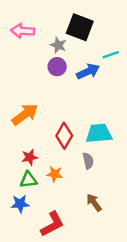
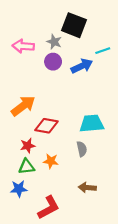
pink arrow: (22, 31) -> (23, 46), moved
red diamond: (64, 136) -> (46, 126), moved, turned 70
brown arrow: (94, 203) -> (87, 188), turned -49

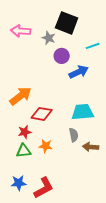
pink arrow: (23, 46) -> (21, 31), moved
purple circle: (53, 62) -> (62, 56), moved
blue arrow: (82, 66) -> (79, 72), moved
brown arrow: (87, 188) -> (91, 147), moved
blue star: (19, 189) -> (19, 183), moved

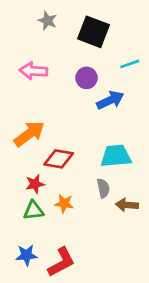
pink arrow: (21, 31) -> (33, 71), moved
gray star: (49, 38) -> (47, 21), moved

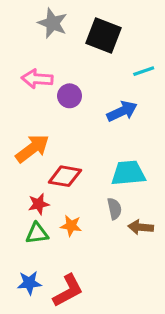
gray star: (47, 21) -> (53, 23), size x1.4
purple circle: (87, 78) -> (70, 96), moved

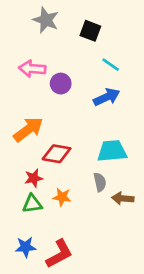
black square: (104, 36) -> (90, 31), size x0.7
cyan line: (144, 71) -> (111, 65), moved, turned 54

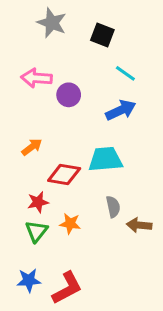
orange arrow: (28, 129) -> (32, 147), size x0.6
cyan trapezoid: (112, 151) -> (105, 159), moved
green triangle: (32, 204) -> (36, 231), turned -45

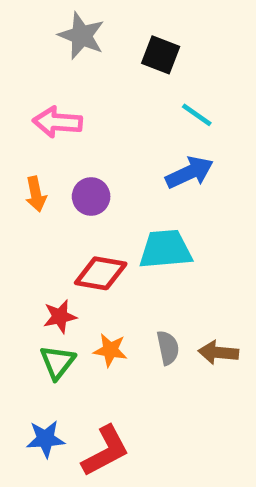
purple circle: (69, 95) -> (91, 197), moved
orange arrow: (32, 147) -> (36, 194), moved, turned 115
gray semicircle: (113, 207) -> (168, 348), moved

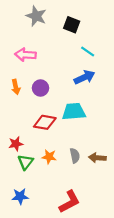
red star: (60, 317) -> (16, 144), moved
red L-shape: (105, 451) -> (69, 202), moved

